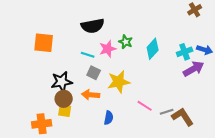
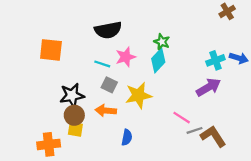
green star: (126, 42) -> (162, 42), moved
cyan diamond: (153, 49) -> (158, 60), moved
purple arrow: (194, 69) -> (208, 87), moved
pink line: (145, 106) -> (182, 118), moved

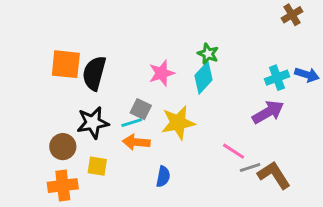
black semicircle: (108, 30) -> (94, 73), moved, turned 116
cyan line: (102, 64) -> (132, 123), moved, turned -35
brown circle: (74, 115) -> (63, 147), moved

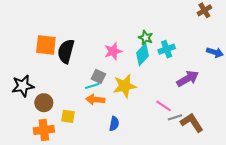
cyan cross: (277, 78) -> (167, 49), moved
black star: (93, 123) -> (23, 86), moved

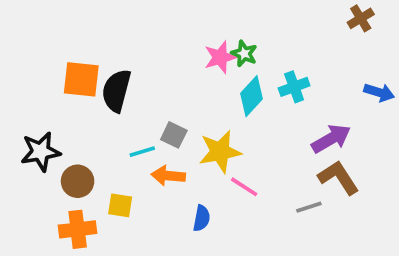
green star: (146, 38) -> (244, 54), moved
pink star: (113, 51) -> (220, 57), moved
cyan line: (92, 86) -> (142, 152), moved
pink line: (163, 106) -> (244, 187), moved
brown L-shape: (192, 123) -> (338, 178), moved

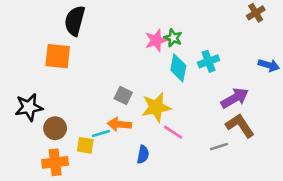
black semicircle: (116, 91) -> (75, 21), moved
cyan diamond: (252, 96) -> (178, 68), turned -32
cyan line: (142, 152) -> (101, 133), moved

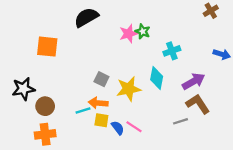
black semicircle: (75, 21) -> (86, 17), moved, turned 45
cyan diamond: (178, 68) -> (157, 78), moved
pink line: (173, 132) -> (134, 127), moved
yellow square: (85, 145) -> (101, 120), moved
blue semicircle: (143, 154) -> (118, 128), turned -48

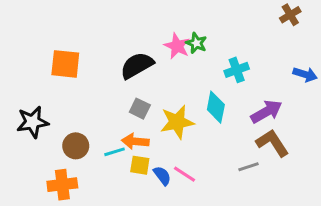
black semicircle: (86, 17) -> (137, 65), moved
pink star: (129, 34) -> (177, 46), turned -30
brown circle: (45, 106) -> (76, 146), moved

